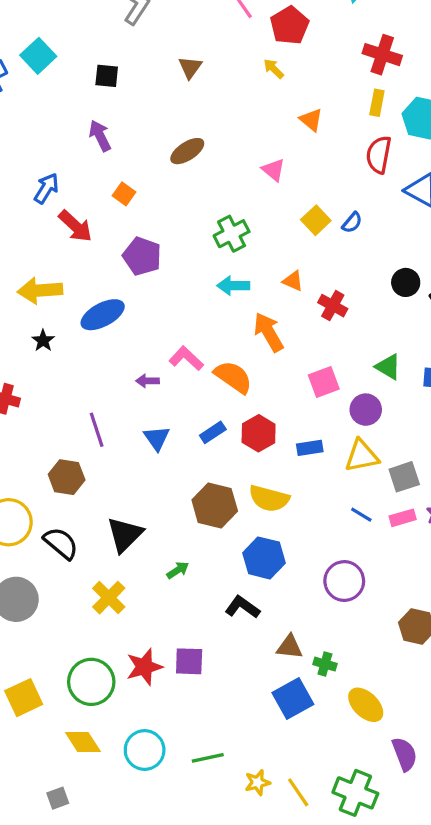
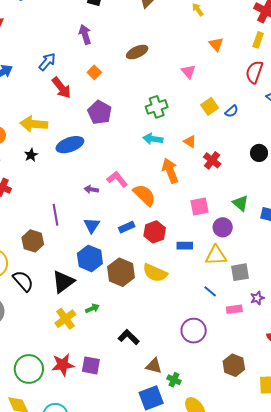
pink rectangle: (403, 518) -> (234, 309), moved
blue hexagon: (264, 558) -> (90, 258), moved
yellow cross: (109, 598) -> (65, 319), moved

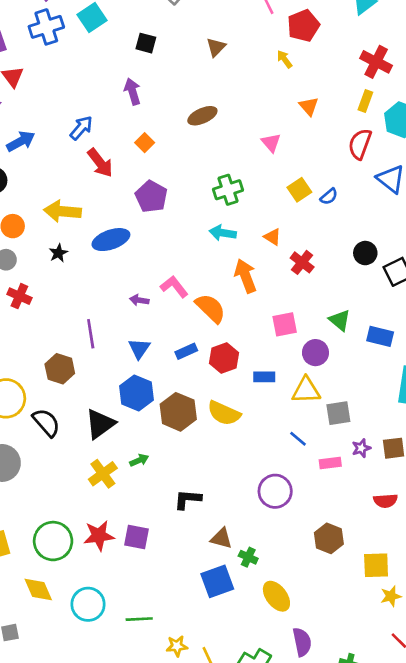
black L-shape: (129, 337) -> (188, 499), turned -40

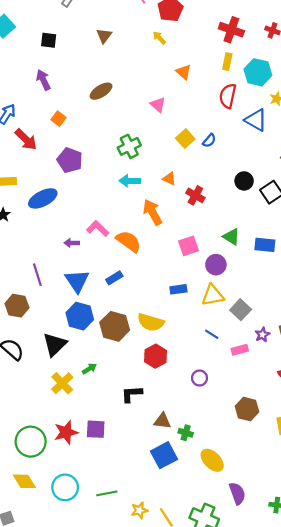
blue triangle: (139, 349) -> (77, 281), size x1.4
red hexagon: (224, 358) -> (155, 356), moved
gray square: (338, 413) -> (241, 310), turned -30
purple circle: (275, 491) -> (200, 378), size x0.6

